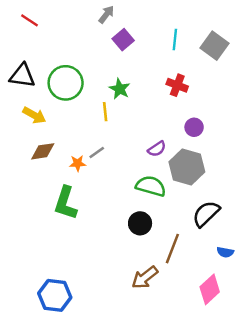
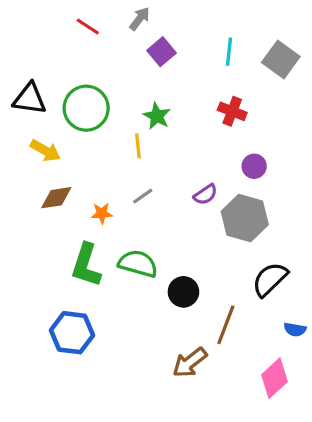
red line: (30, 20) -> (88, 27), moved
gray line: (97, 152) -> (143, 196), moved
green semicircle: (151, 186) -> (138, 264), moved
blue hexagon: (55, 295) -> (72, 333), moved

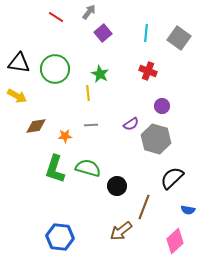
yellow arrow: (45, 151) -> (17, 96), moved
gray line: (143, 196) -> (91, 125), turned 32
blue hexagon: (72, 333) -> (60, 237), moved

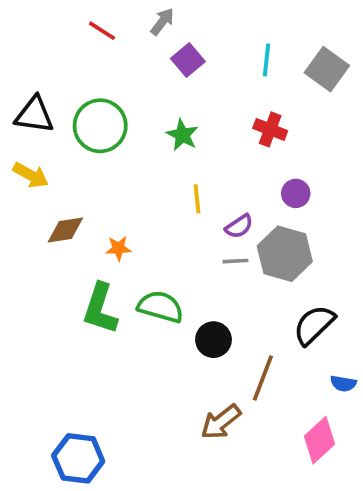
yellow line: (88, 93) -> (197, 199), moved
gray line: (91, 125) -> (235, 261), moved
blue hexagon: (60, 237) -> (78, 458), moved

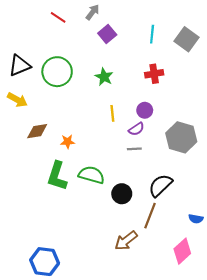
black triangle: (34, 115) -> (19, 65), turned -30
red cross: (270, 129) -> (154, 74), turned -30
purple circle: (296, 193) -> (145, 110), moved
gray hexagon: (285, 254) -> (181, 137), moved
black semicircle: (314, 325) -> (160, 185), moved

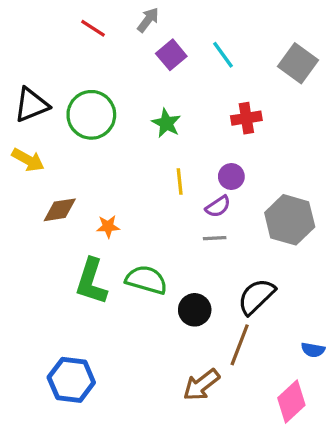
cyan line: (152, 34) -> (223, 55), moved, turned -42
blue hexagon: (45, 262) -> (71, 380), moved

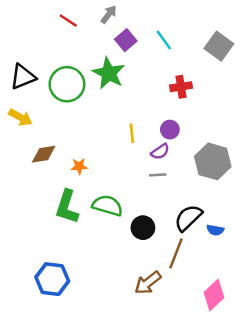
green star: (166, 123) -> (109, 73), moved, size x1.5
blue semicircle: (313, 350) -> (215, 230), moved

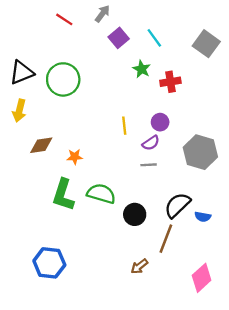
green star: (109, 73) -> (142, 69), moved, size x0.6
yellow arrow: (20, 117) -> (19, 111), turned 75
brown arrow: (148, 283) -> (139, 266), size x0.7

